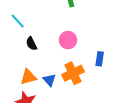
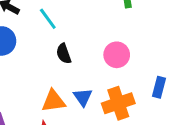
blue triangle: (49, 80) -> (83, 97), moved

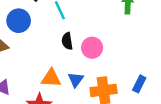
pink circle: (117, 55) -> (92, 48), moved

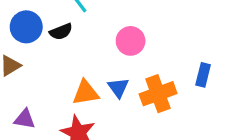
black semicircle: (67, 41) -> (61, 32), moved, turned -91

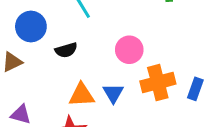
black semicircle: (61, 32) -> (66, 50), moved
orange cross: (158, 94) -> (158, 83), moved

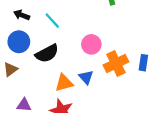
black semicircle: (66, 50) -> (47, 53), size x1.5

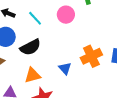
pink circle: (91, 44) -> (66, 15), moved
orange triangle: (64, 83) -> (33, 75), moved

